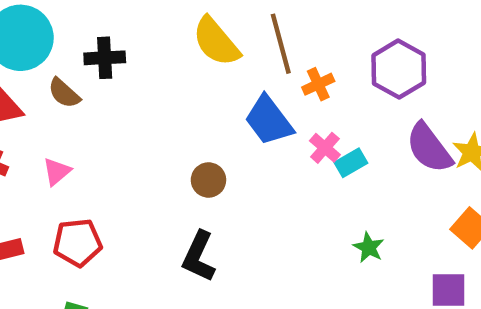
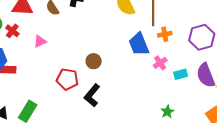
cyan rectangle: (351, 163) -> (181, 74), moved
brown circle: (208, 180) -> (94, 61), moved
red pentagon: (78, 243) -> (67, 79), moved

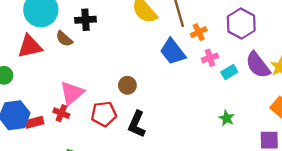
red cross: (12, 31) -> (61, 113), moved
pink triangle: (40, 41) -> (72, 93), moved, size x1.6
pink cross: (160, 63) -> (210, 58), moved, turned 32

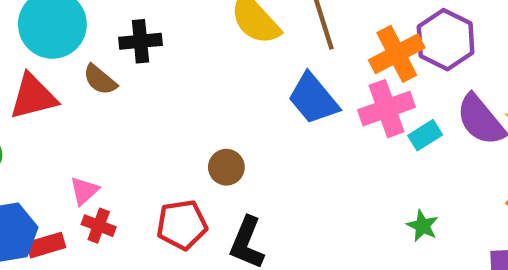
orange cross: (199, 32) -> (397, 54), moved, size x1.6
pink cross: (210, 58) -> (386, 109), size x1.6
pink triangle: (72, 93) -> (84, 191), moved, size x0.6

